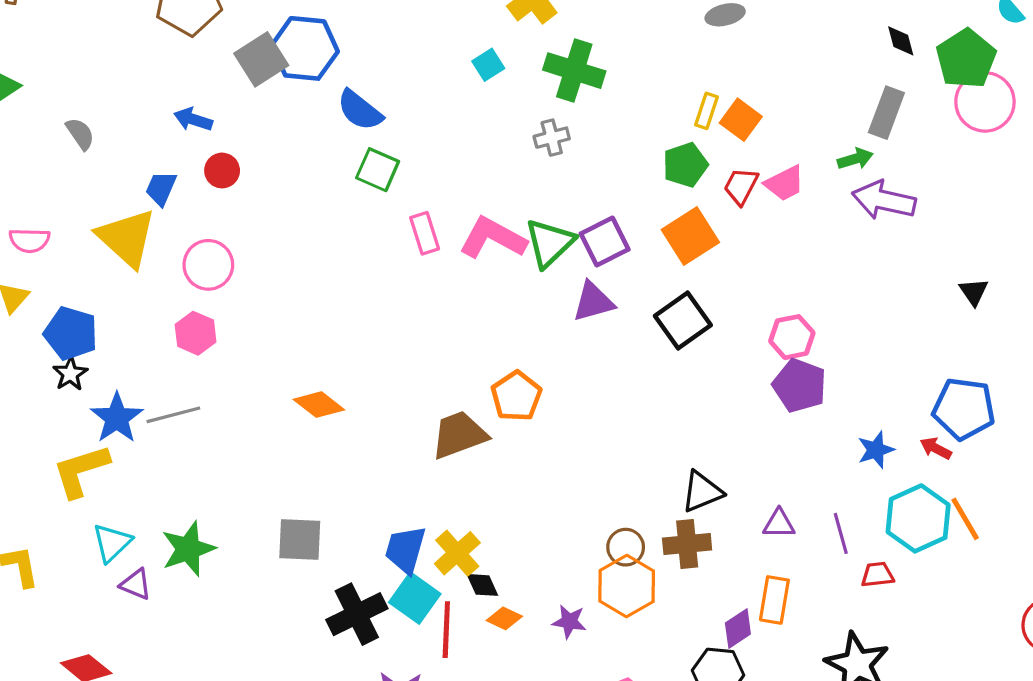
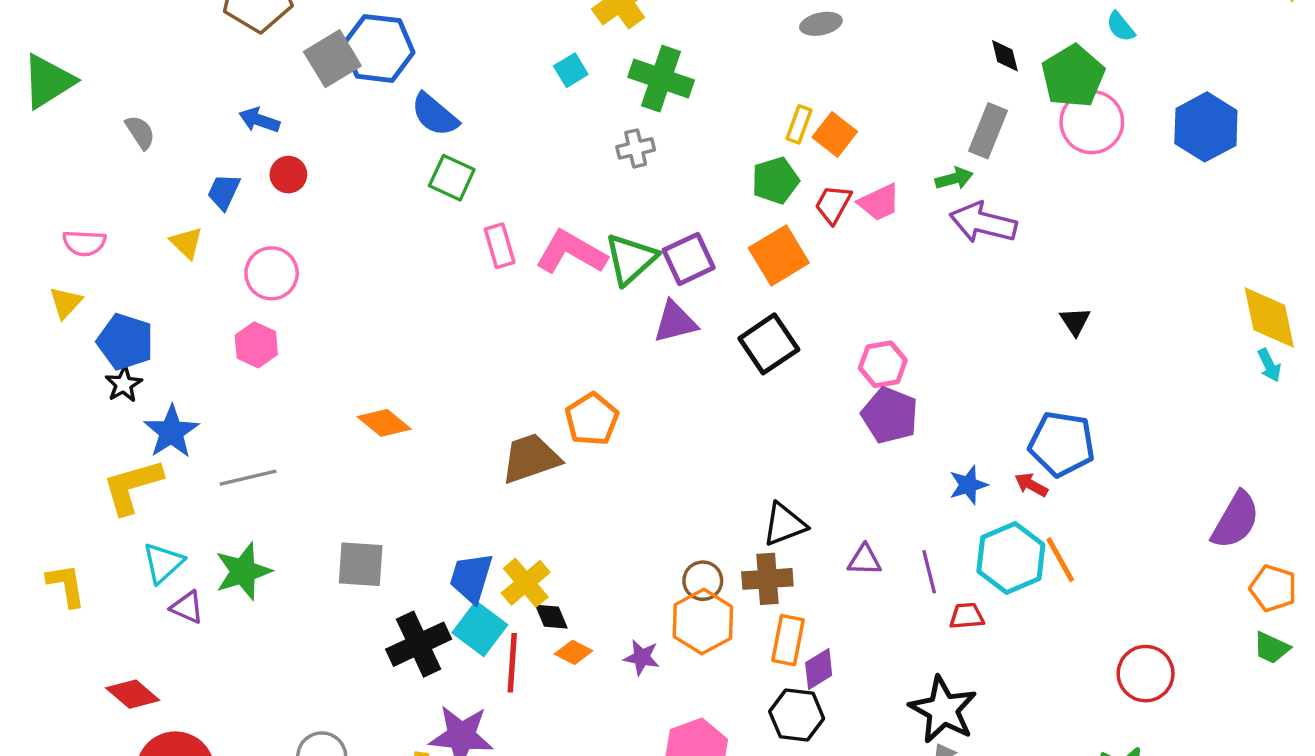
yellow triangle: (127, 238) -> (186, 243), size x0.5
gray line: (173, 415) -> (248, 478), moved
orange rectangle: (774, 600) -> (788, 640), moved

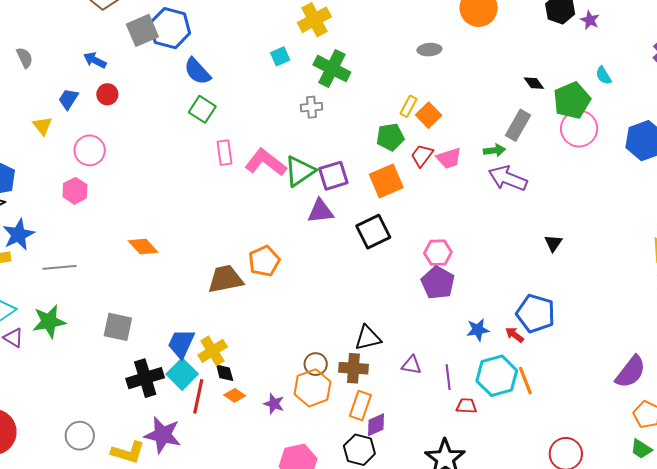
black diamond: (1005, 56) -> (534, 83), turned -30

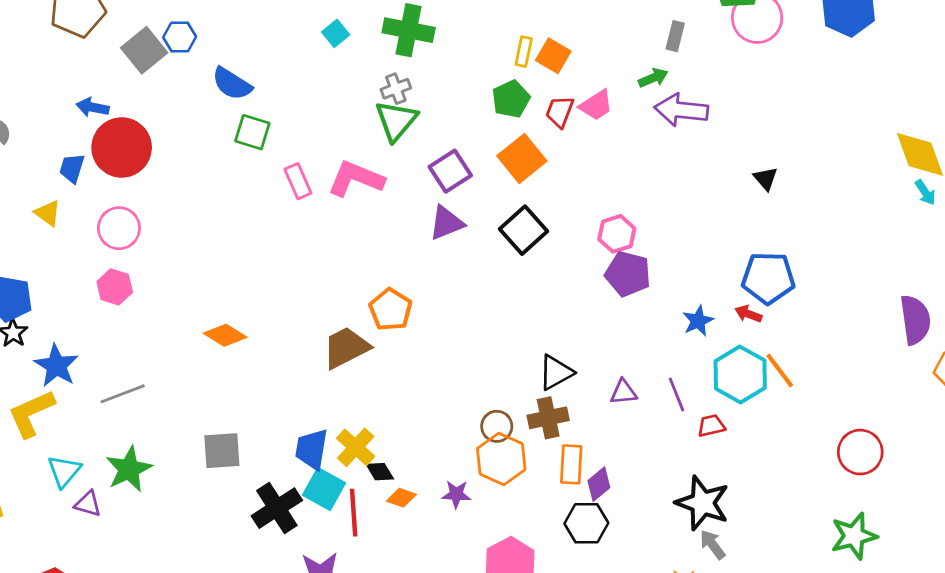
blue hexagon: (170, 28) -> (180, 37), size x0.6
red circle: (107, 94) -> (122, 147), size x2.0
gray rectangle: (518, 125) -> (675, 36), size x0.7
green triangle: (300, 171) -> (396, 120), moved
purple semicircle: (631, 372) -> (915, 320), turned -30

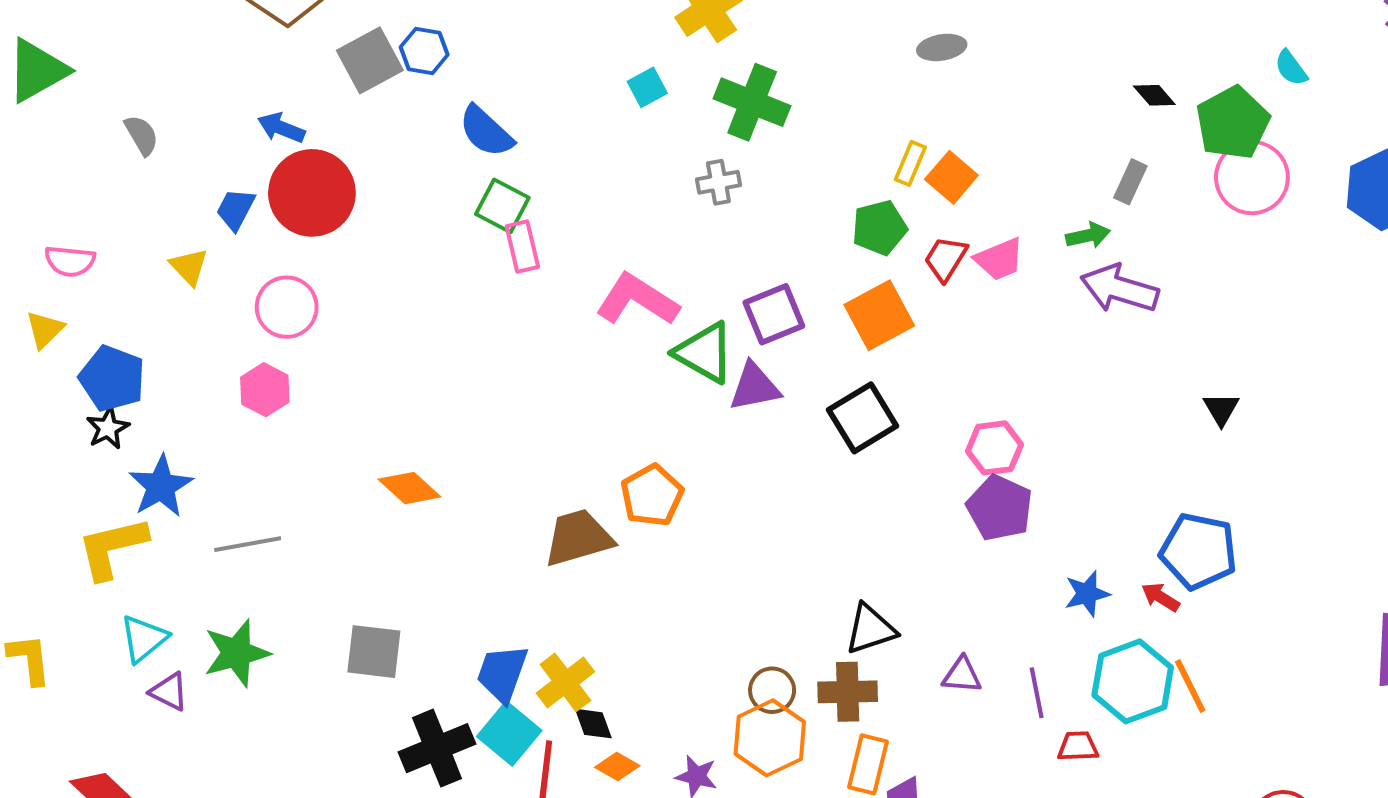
green triangle: (396, 120) -> (704, 353), moved, turned -51
pink rectangle: (298, 181) -> (522, 247), moved

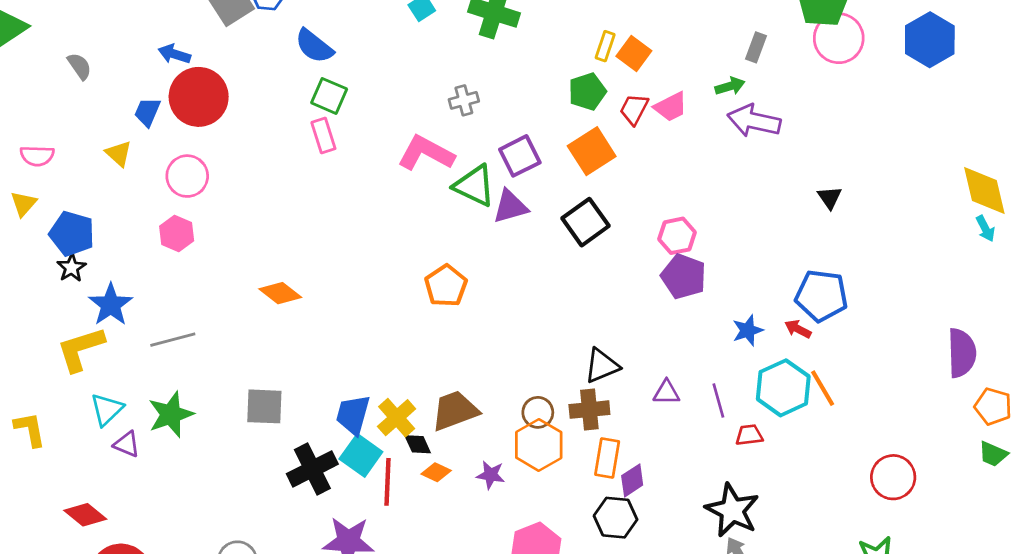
gray cross: (718, 182) -> (464, 100), moved
pink rectangle: (522, 247) -> (323, 136), moved
brown trapezoid: (578, 538) -> (455, 411), moved

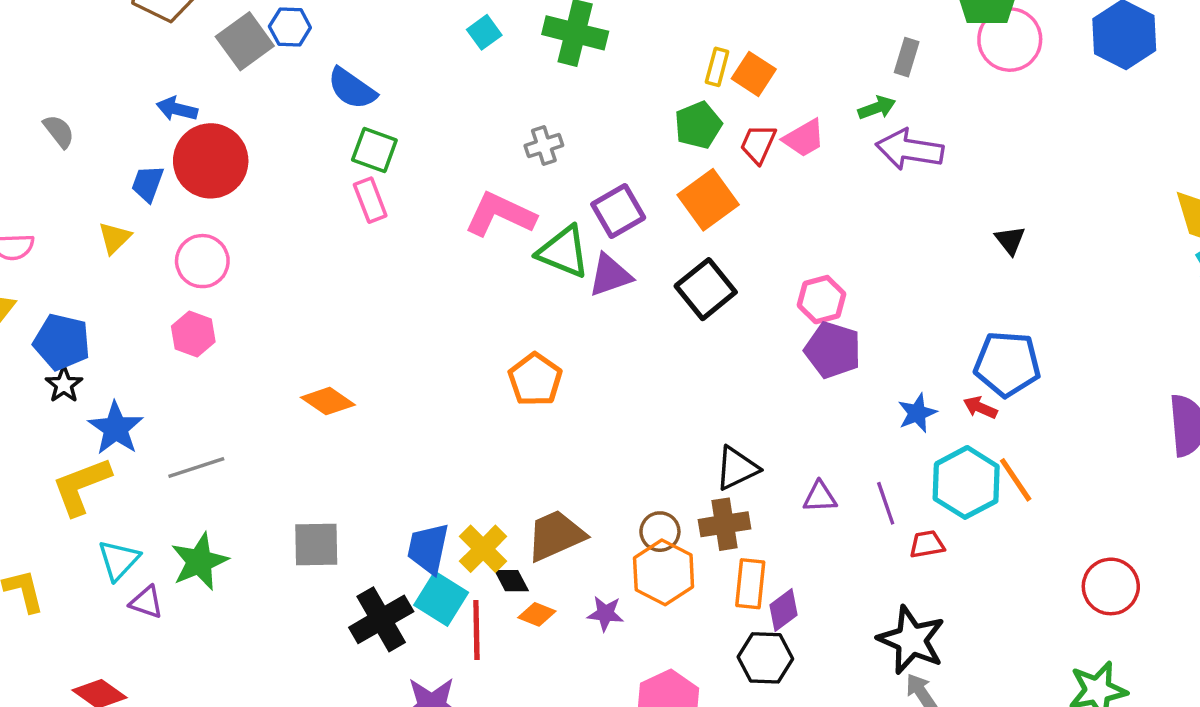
yellow triangle: (119, 154) -> (115, 238), turned 36

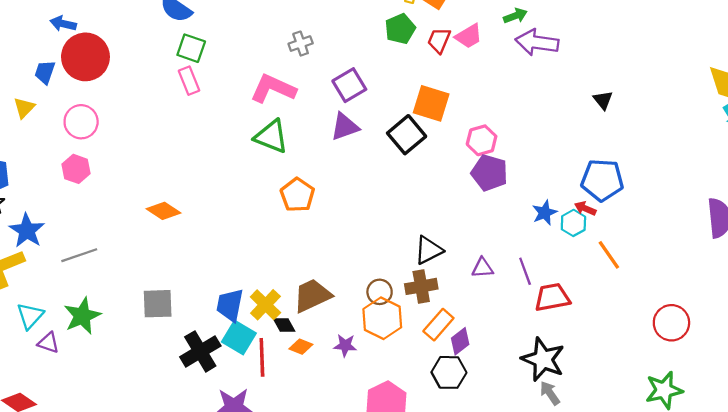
orange square: (708, 200) -> (431, 103), moved, turned -36
green triangle: (563, 252) -> (271, 137), moved
cyan hexagon: (966, 482) -> (573, 223), moved, size x0.6
red trapezoid: (927, 544) -> (552, 297), size x1.6
orange rectangle: (750, 584) -> (438, 325), turned 36

